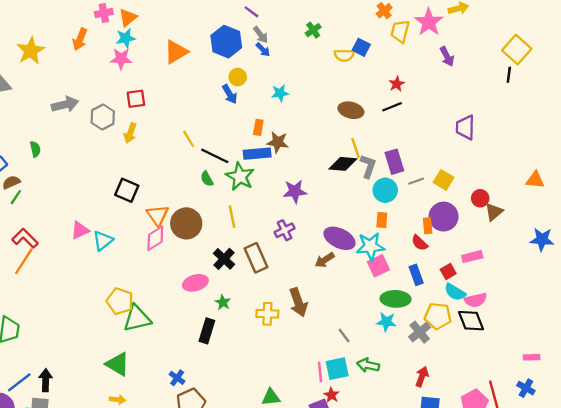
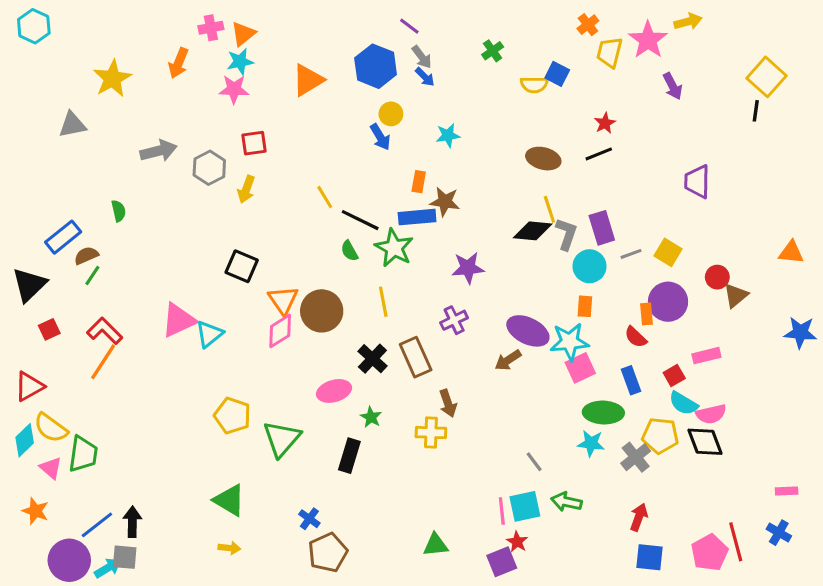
pink triangle: (80, 230) -> (179, 320), size x1.4
brown arrow: (298, 302) -> (448, 403), moved, size x0.7
green triangle: (137, 318) -> (282, 439), moved, turned -36

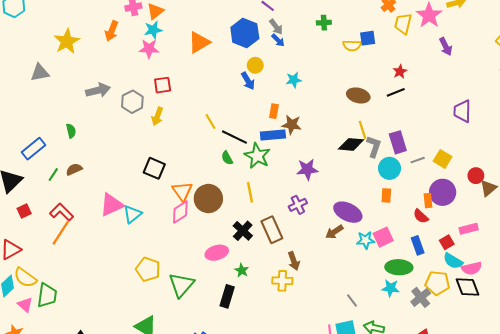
green cross: (493, 51) -> (324, 23), turned 32
blue square: (557, 74) -> (368, 38), turned -35
brown semicircle: (86, 256) -> (74, 169), moved
cyan star: (569, 342) -> (366, 240), moved, size x0.7

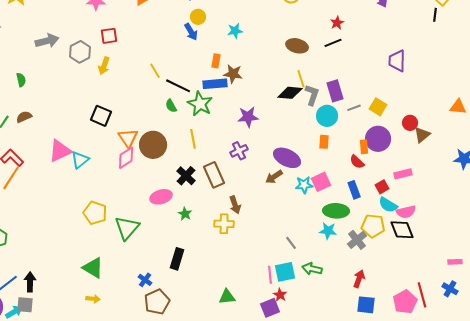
black rectangle: (227, 296) -> (177, 259), moved

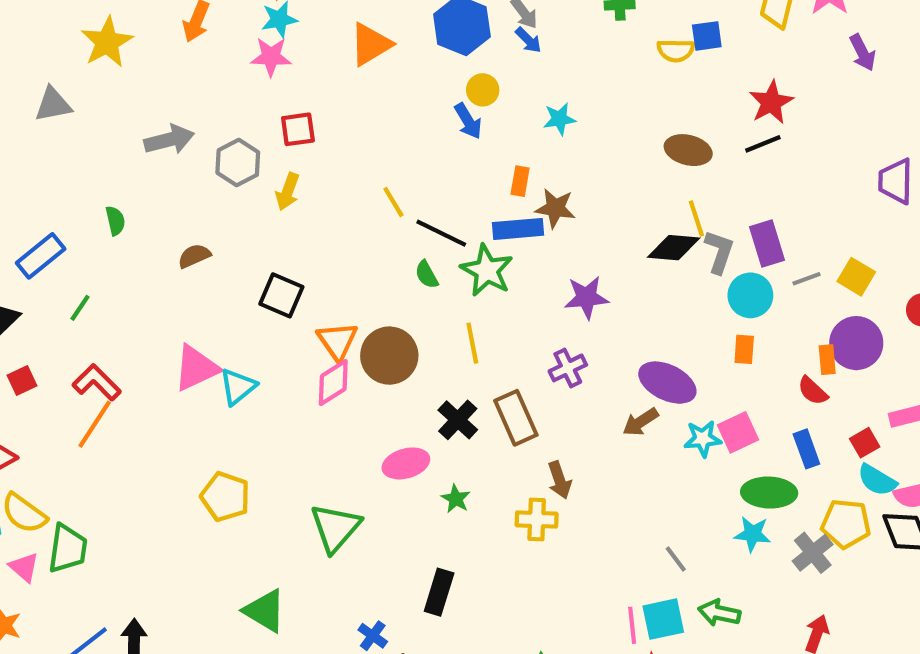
red star: (337, 23) -> (771, 102), size x1.5
brown semicircle: (24, 117) -> (194, 256), moved
yellow pentagon: (95, 213) -> (225, 497), moved

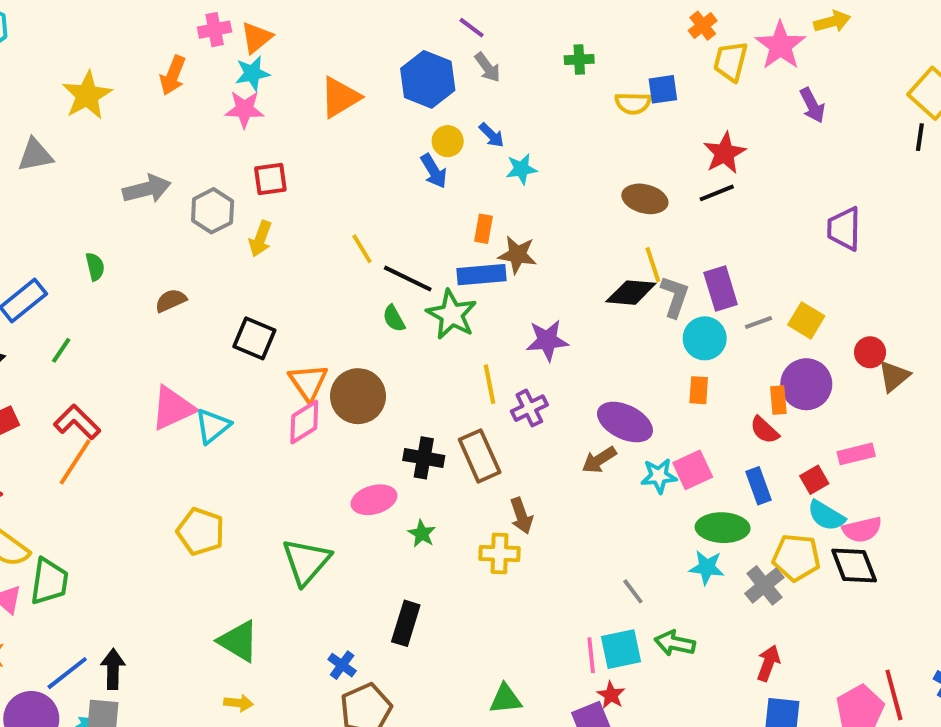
blue arrow: (528, 40) -> (491, 135), moved
yellow line: (472, 343) -> (490, 384), moved
black cross: (458, 420) -> (424, 458), turned -33

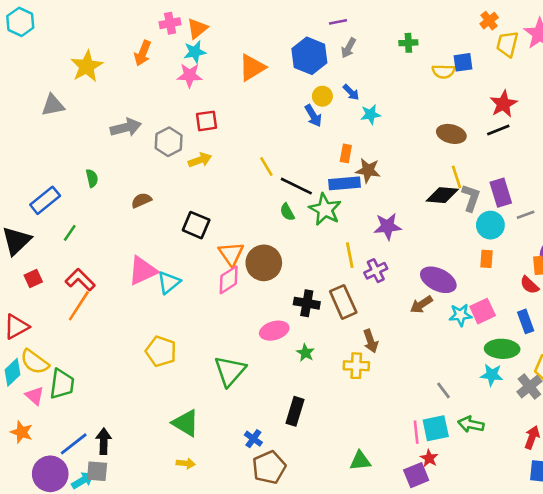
purple line: (472, 28) -> (338, 22), turned -48
gray arrow: (488, 67) -> (348, 48), turned 66
yellow arrow: (260, 239) -> (200, 160), turned -130

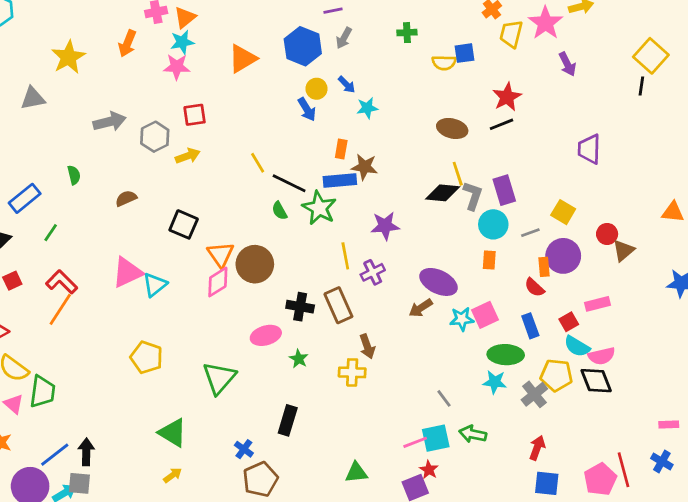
gray line: (526, 215) -> (530, 233), moved
pink line: (416, 432) -> (415, 442), turned 75
yellow arrow: (186, 463) -> (173, 475), turned -42

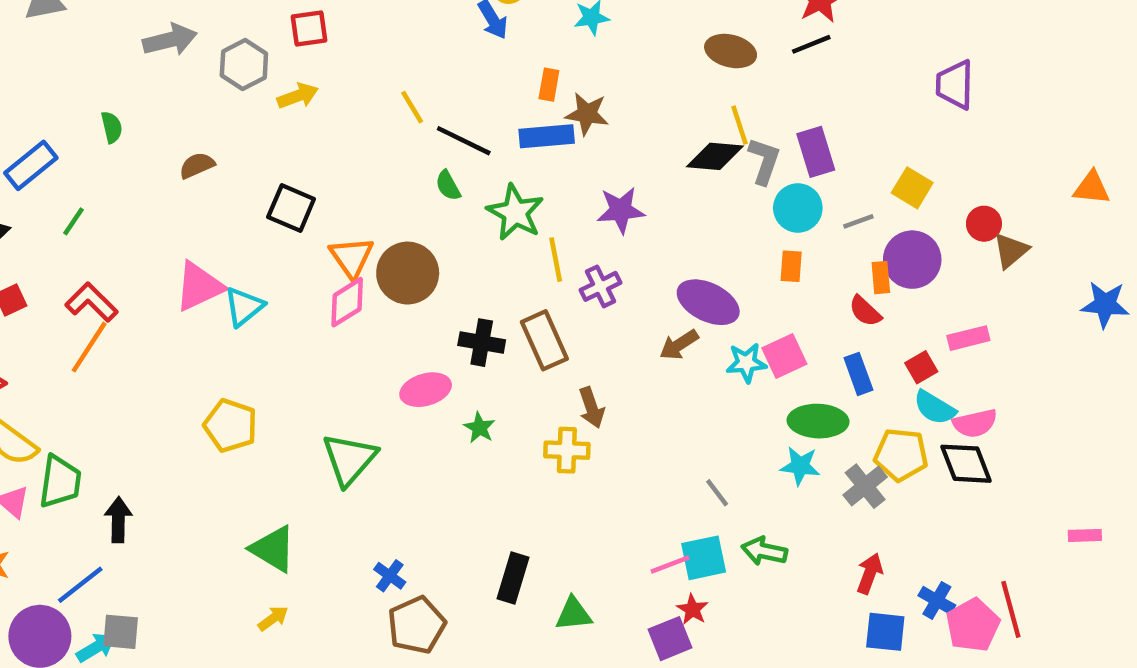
green star: (319, 208) -> (515, 212), moved
black rectangle: (288, 420) -> (513, 578), moved
black arrow: (86, 452) -> (118, 520), moved
blue cross: (662, 461) -> (937, 600), moved

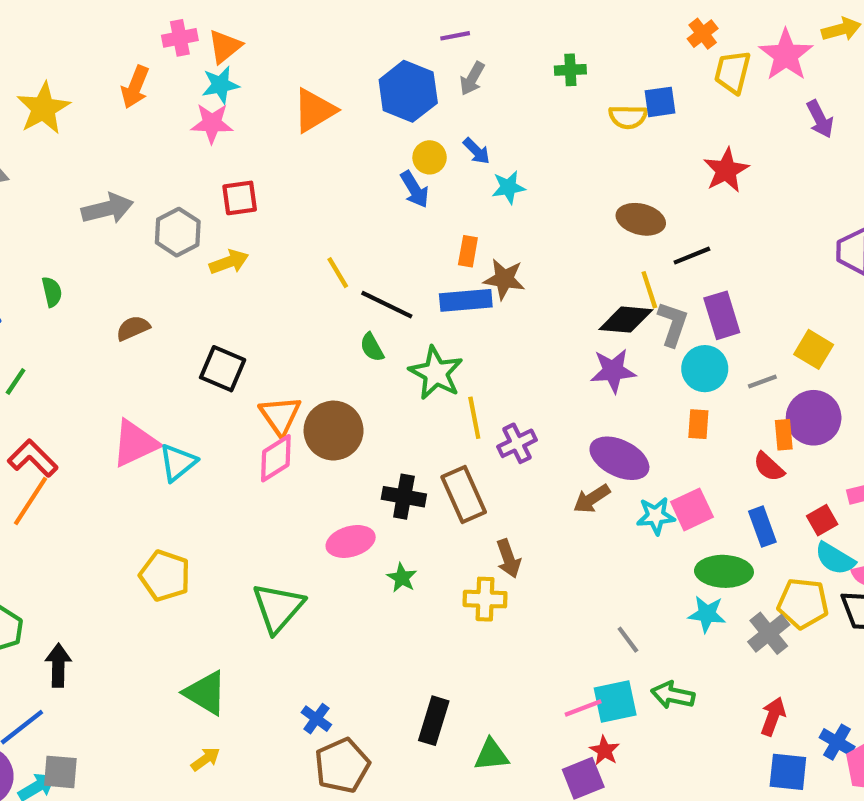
black line: (811, 44) -> (692, 256), moved
purple star: (621, 210) -> (613, 371), moved

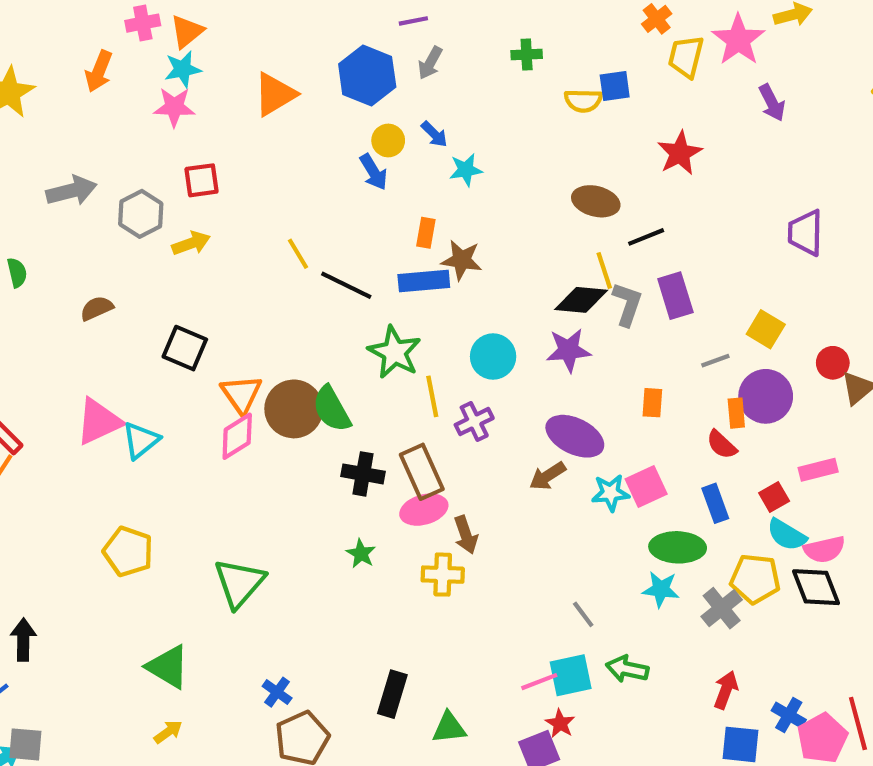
green semicircle: (372, 347) -> (332, 409), moved, size x1.6
cyan circle: (705, 369) -> (493, 356), moved
pink ellipse: (351, 541) -> (424, 510), moved

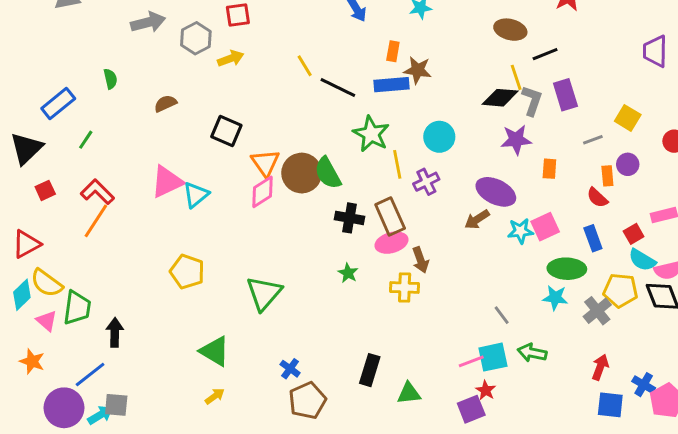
purple star: (569, 350) -> (516, 140), moved
purple circle: (766, 396) -> (628, 164), size x0.6

